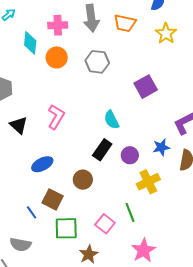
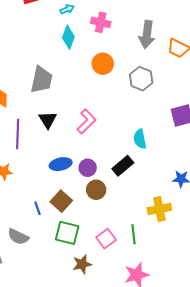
pink cross: (58, 25) -> (101, 22), moved
cyan diamond: (30, 43) -> (68, 37), moved
purple circle: (130, 155) -> (88, 168), moved

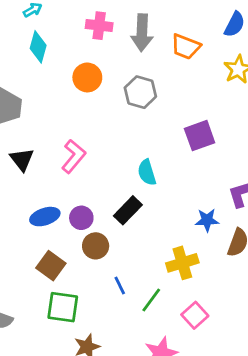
pink cross: (101, 22) -> (99, 26), moved
blue line: (37, 208) -> (120, 286), moved
green line: (133, 234) -> (151, 300), turned 48
pink square: (106, 239) -> (195, 315), moved

